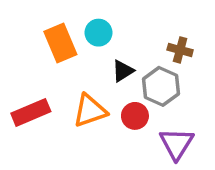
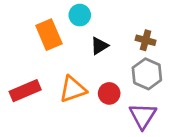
cyan circle: (99, 33) -> (80, 15), moved
black triangle: (123, 71) -> (99, 46), moved
gray hexagon: (161, 86) -> (147, 74), moved

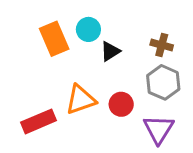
cyan circle: (80, 15) -> (88, 29), moved
red rectangle: (25, 91) -> (39, 121), moved

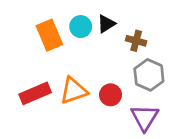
brown cross: (162, 45) -> (136, 41), moved
black triangle: (110, 51) -> (106, 24), moved
red rectangle: (39, 121) -> (35, 93), moved

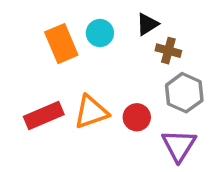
black triangle: (106, 24) -> (147, 24), moved

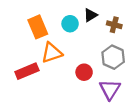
cyan circle: (100, 33) -> (70, 24), moved
brown cross: (168, 51) -> (114, 25), moved
orange triangle: (91, 112) -> (52, 53), moved

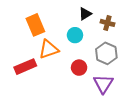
cyan circle: (70, 24) -> (75, 35), moved

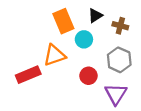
orange rectangle: (35, 25) -> (63, 21), moved

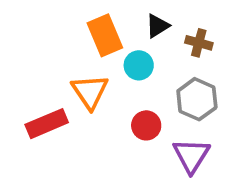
orange triangle: (54, 55) -> (90, 92), turned -45

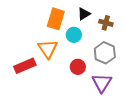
orange rectangle: (105, 35) -> (56, 19), turned 40

